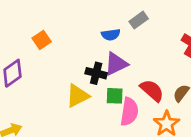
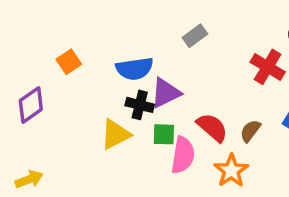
blue semicircle: (111, 35) -> (134, 69), moved, size x1.5

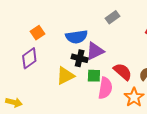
purple diamond: (31, 105) -> (29, 58), moved
yellow arrow: (29, 179) -> (14, 102), turned 35

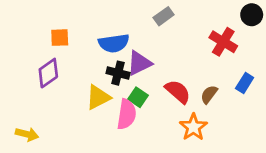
orange square: (38, 33) -> (60, 38), turned 32
green square: (94, 76) -> (138, 97), turned 32
pink semicircle: (105, 88) -> (127, 114), moved

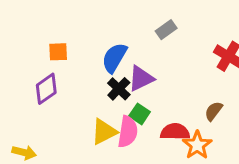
blue semicircle: (114, 43) -> (114, 58), turned 128
black cross: (118, 73) -> (119, 89), turned 30
red semicircle: (178, 92) -> (175, 132), moved, turned -40
yellow triangle: (98, 97) -> (104, 132), moved

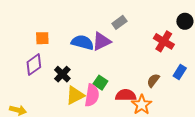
blue semicircle: (114, 58) -> (82, 42), turned 75
purple triangle: (141, 78) -> (101, 41), moved
black cross: (119, 89) -> (62, 74), moved

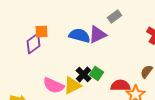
purple diamond: (34, 65) -> (33, 44), moved
black cross: (62, 74) -> (83, 75), moved
pink semicircle: (92, 95) -> (53, 86), moved, turned 105

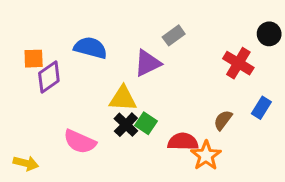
orange square: (41, 32) -> (34, 59), moved
blue semicircle: (79, 36) -> (91, 48), moved
yellow triangle: (72, 86) -> (123, 99), moved, turned 30

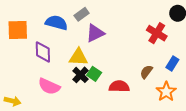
gray rectangle: (174, 35) -> (82, 14), moved
orange square: (34, 59) -> (18, 30), size x1.5
purple diamond: (49, 77) -> (43, 52), moved, turned -55
orange star: (206, 156) -> (166, 92), moved

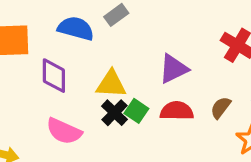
purple triangle: (95, 33) -> (173, 69), moved
red semicircle: (119, 86) -> (177, 111), moved

